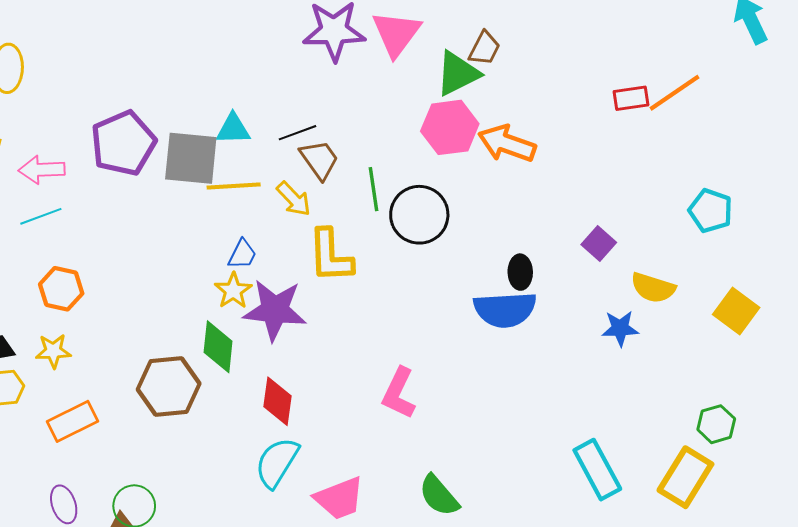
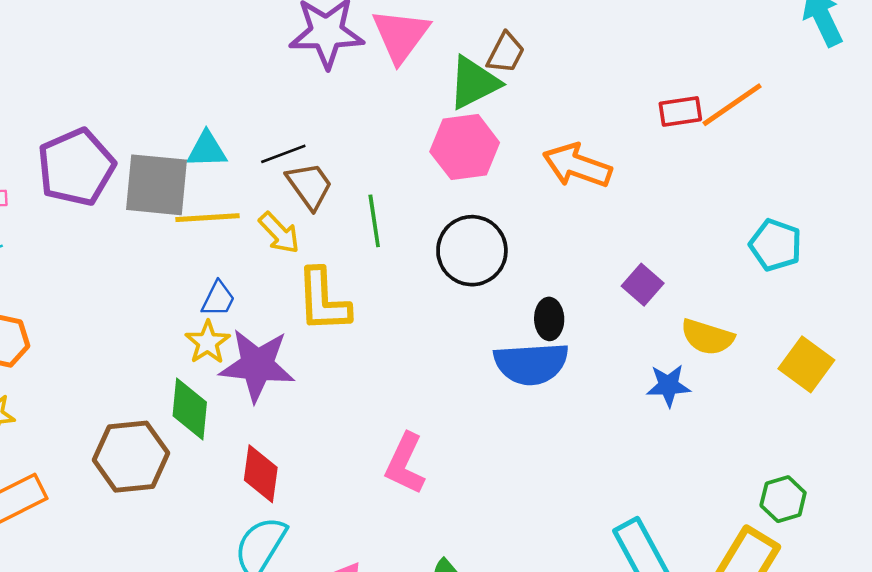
orange arrow: (507, 144) -> (577, 166), moved
black circle: (419, 215) -> (472, 251), moved

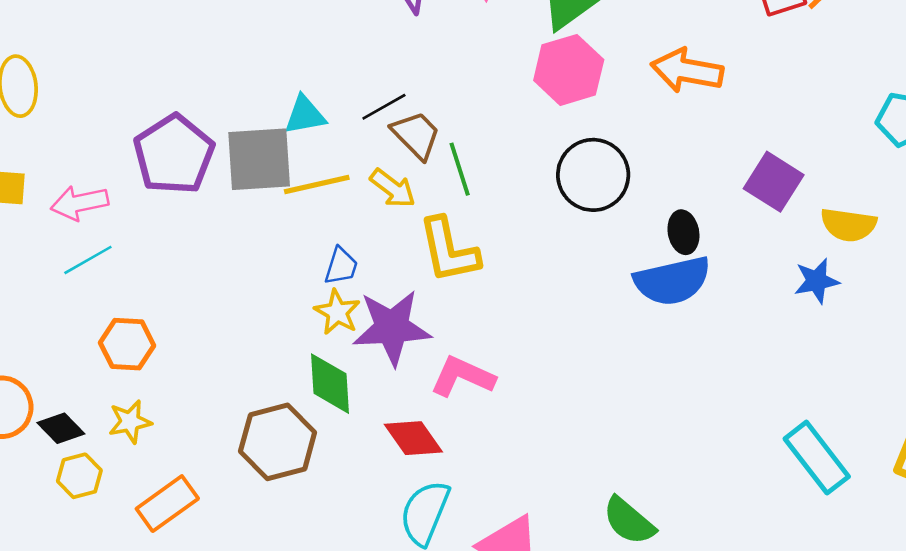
green line: (374, 221) -> (460, 169), moved
purple square: (643, 285) -> (774, 182), size x1.4
pink L-shape: (405, 464) -> (463, 376), moved, turned 98
red diamond: (261, 474) -> (413, 438), turned -34

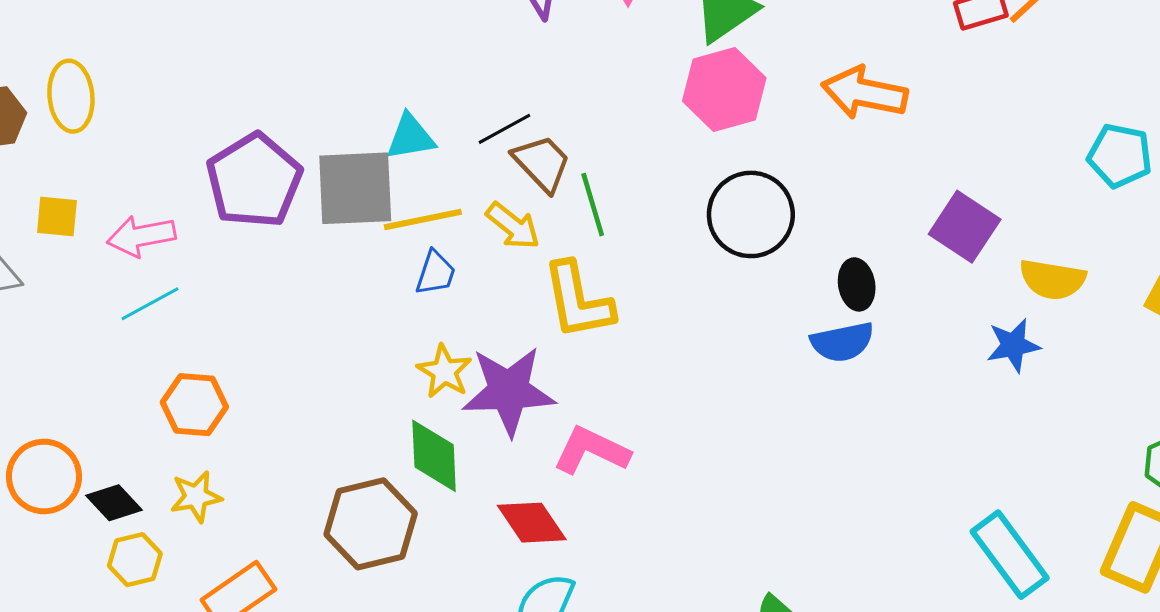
blue trapezoid: (341, 266) -> (436, 273), moved
blue semicircle: (672, 281) -> (842, 342), size x0.7

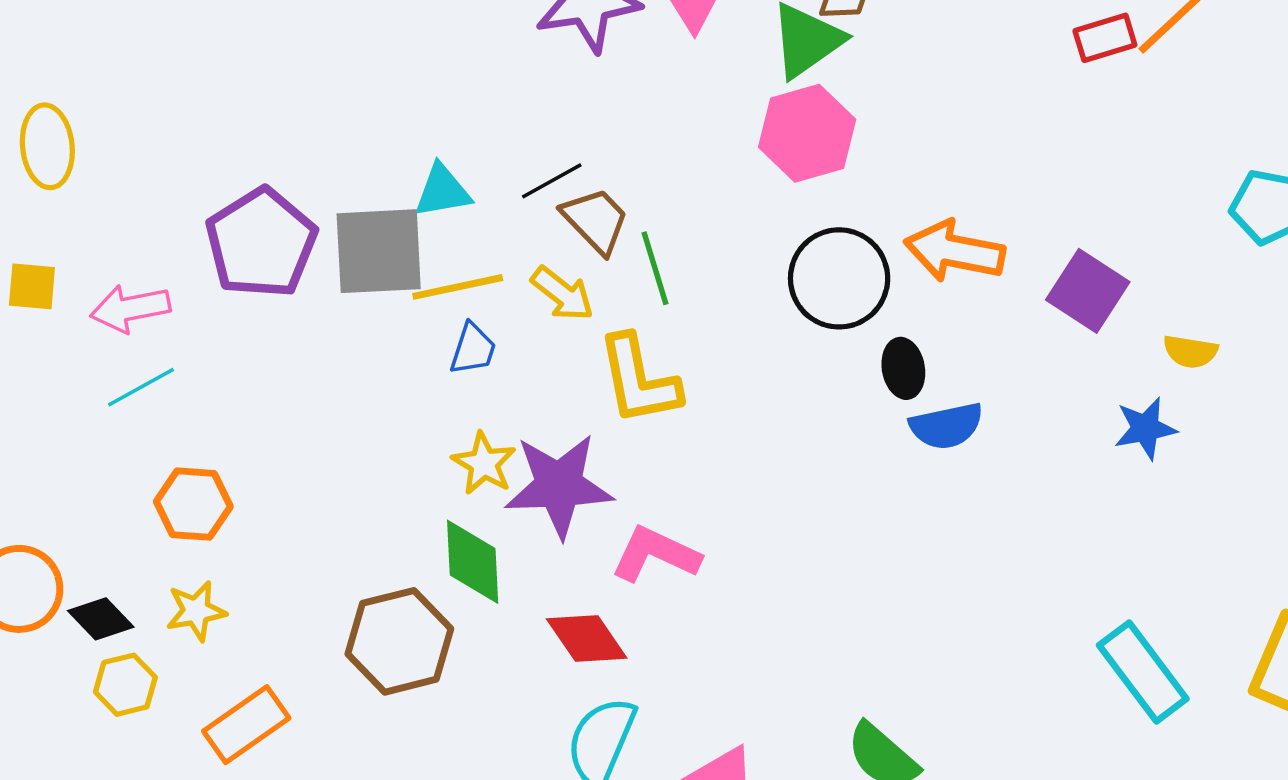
orange arrow: (865, 93) -> (955, 251), moved
yellow semicircle: (1052, 279) -> (1190, 352), size x0.7
black ellipse: (857, 284) -> (903, 368), moved

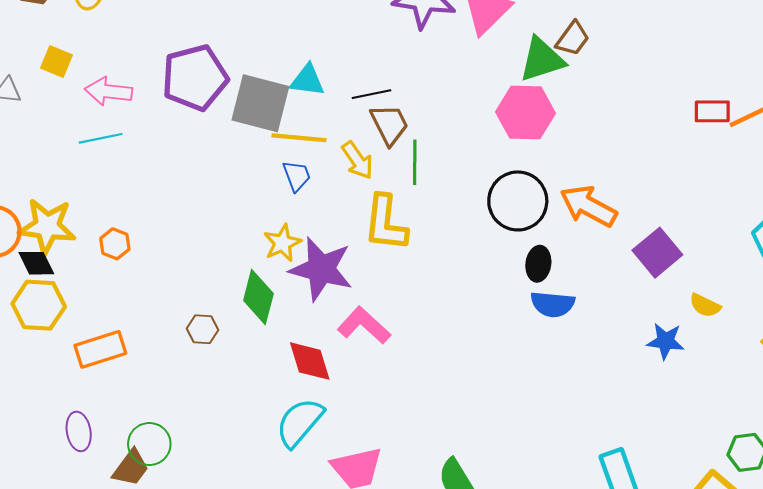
blue trapezoid: (473, 349) -> (297, 176), turned -56
orange hexagon: (193, 504) -> (115, 244), moved, size x0.7
yellow star: (196, 611) -> (47, 226), moved, size x1.6
brown hexagon: (399, 641) -> (202, 329), size x0.5
yellow hexagon: (125, 685) -> (39, 305), size x1.4

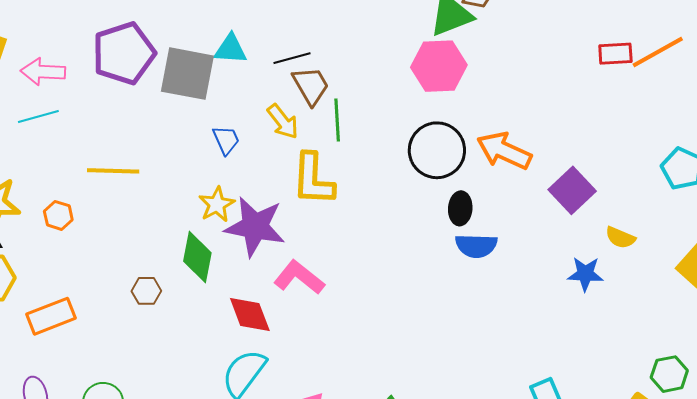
yellow line: (299, 138) -> (113, 171), moved

